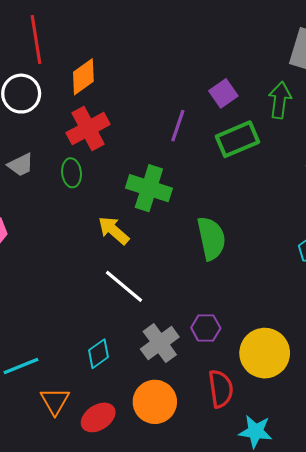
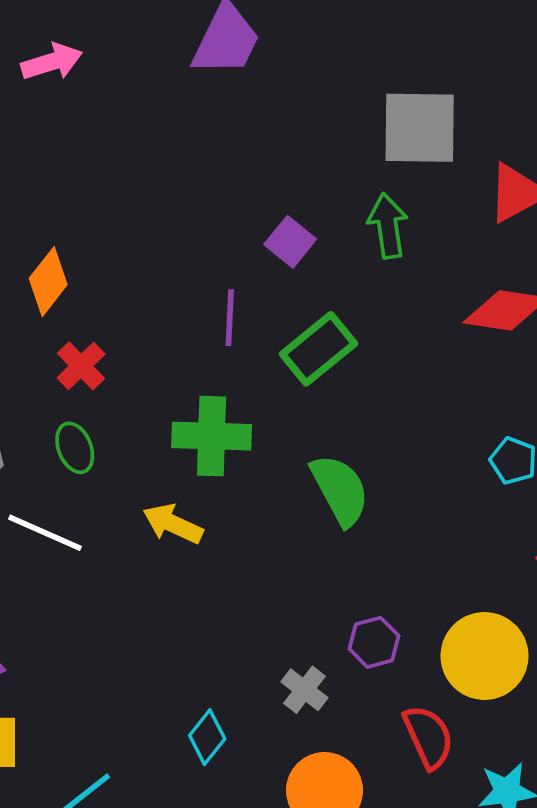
red cross: (88, 129) -> (81, 366), size x0.7
green rectangle: (237, 139) -> (318, 349), moved
white line: (124, 286) -> (45, 533), moved
gray cross: (160, 343) -> (304, 690), size x0.7

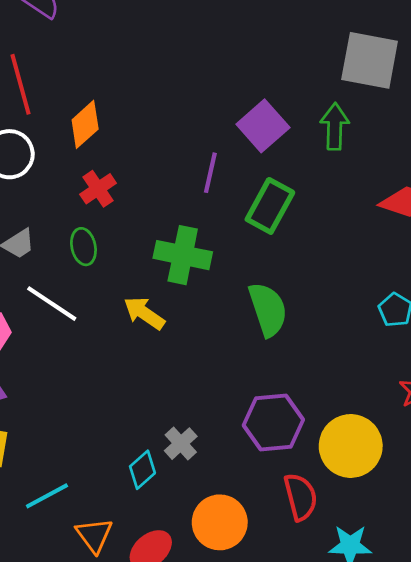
purple square: (290, 242) -> (263, 126), size x1.4
green rectangle: (318, 349) -> (270, 206), turned -32
purple hexagon: (374, 642) -> (273, 423), size x1.6
gray cross: (304, 690) -> (181, 444), moved

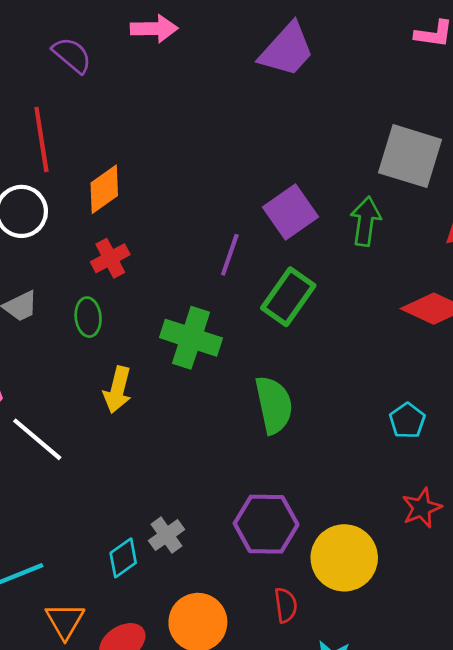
white line: (52, 304) -> (37, 439), moved
yellow arrow: (144, 313) -> (118, 390), moved, turned -117
red semicircle: (301, 497) -> (286, 605), size x0.7

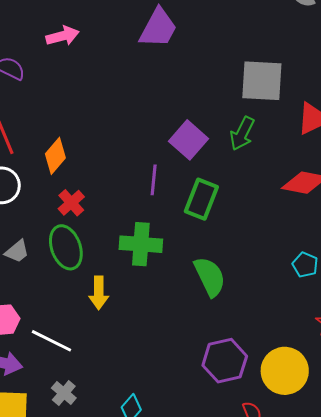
green arrow: (366, 221) -> (242, 134), turned -148
green ellipse: (88, 317) -> (66, 247), size x1.6
gray cross: (167, 535) -> (64, 393), moved

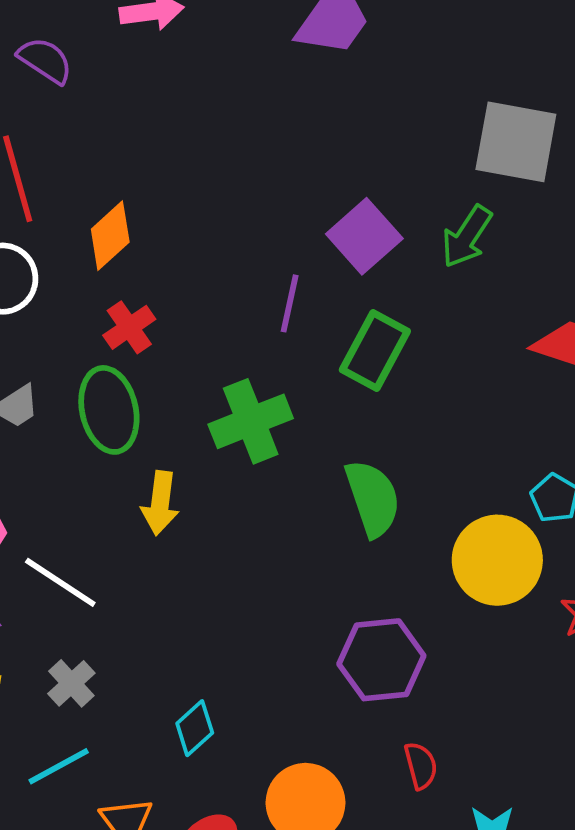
green cross: (141, 244) -> (251, 421), turned -33
yellow circle: (285, 371) -> (497, 560), moved

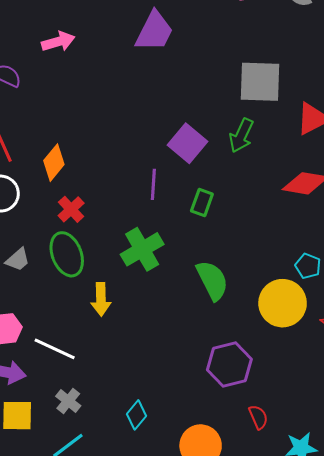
green rectangle: (375, 350) -> (202, 202), size x0.7

